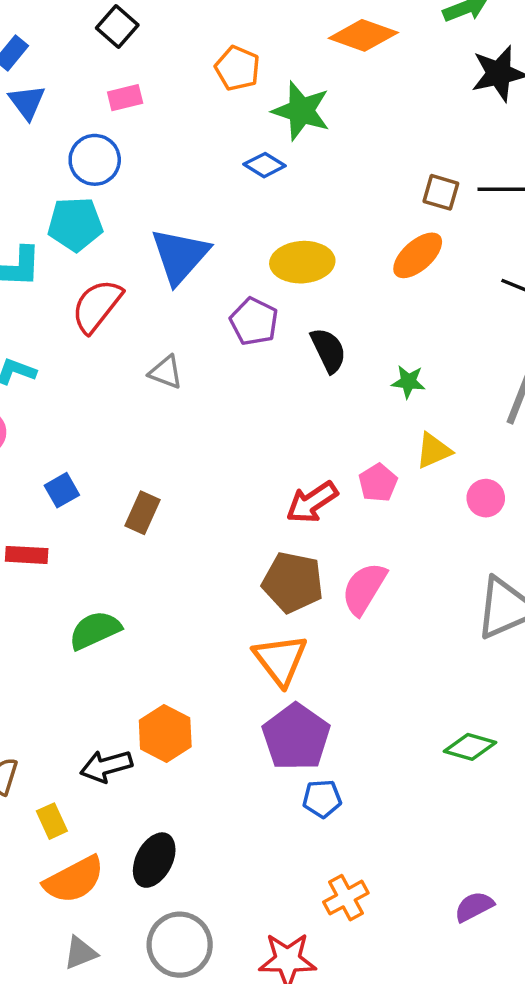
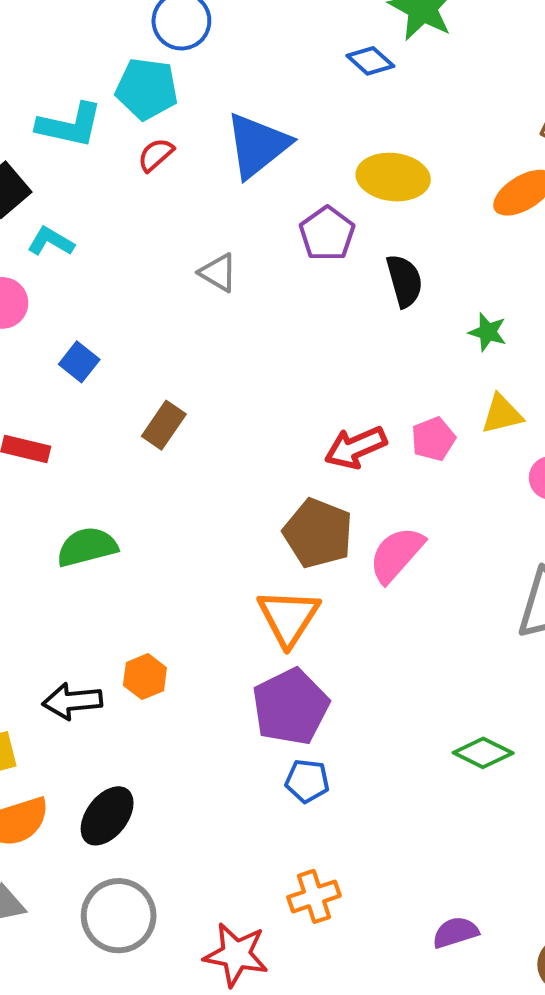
red semicircle: (97, 306) -> (156, 155), moved, size x0.6
blue square: (62, 490) -> (79, 362), moved, turned -32
orange hexagon: (165, 733) -> (145, 677), size x0.7

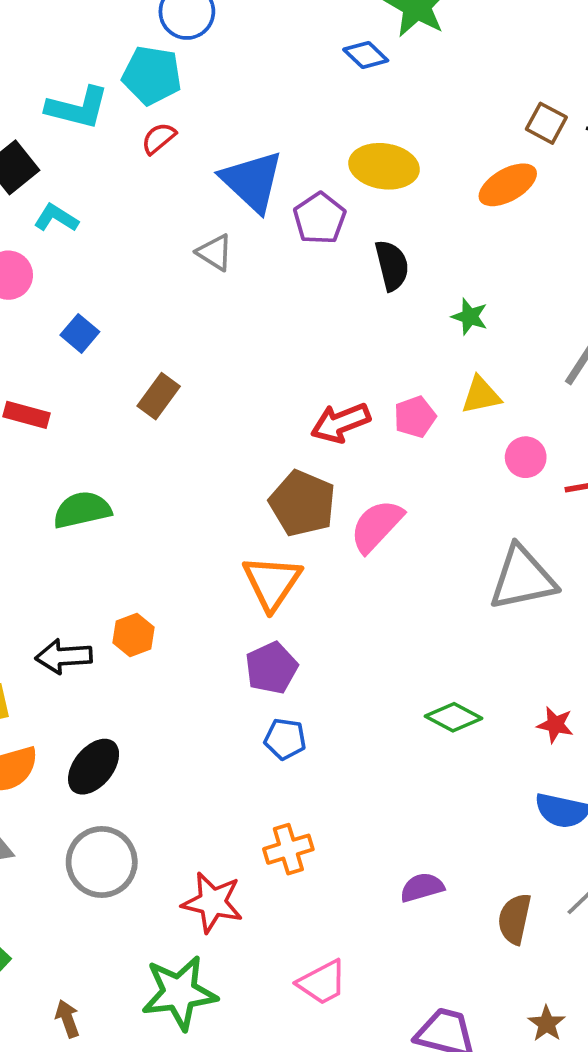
blue triangle: (257, 145) -> (252, 181), moved, turned -40
purple pentagon: (291, 707) -> (271, 668), size x0.7

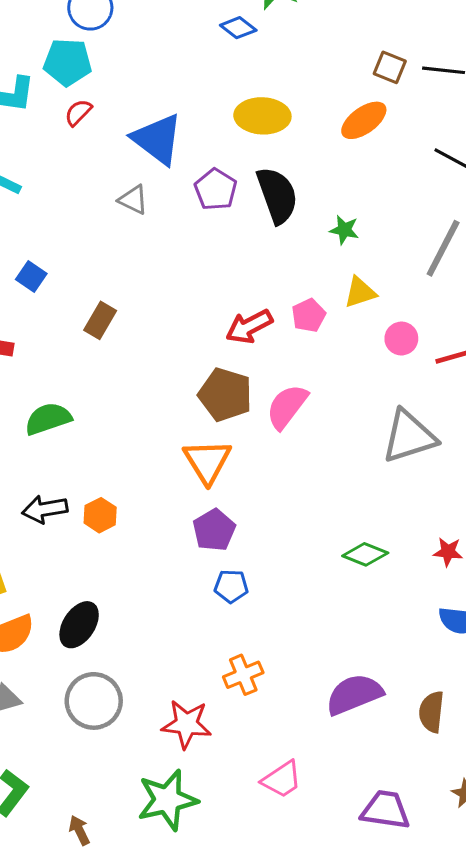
purple pentagon: (320, 218) -> (216, 189), moved
black semicircle: (392, 265) -> (277, 195), size x1.4
black arrow: (64, 656) -> (45, 509), moved
purple semicircle: (422, 887) -> (354, 694), size x1.6

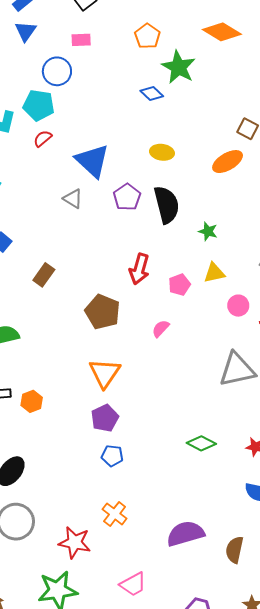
yellow ellipse: (262, 116) -> (162, 152), size x0.7
red arrow: (249, 326) -> (139, 269), moved, turned -52
brown pentagon: (225, 395) -> (103, 312), moved
pink semicircle: (287, 407) -> (161, 329), moved, size x0.6
orange cross: (243, 675) -> (115, 514), turned -35

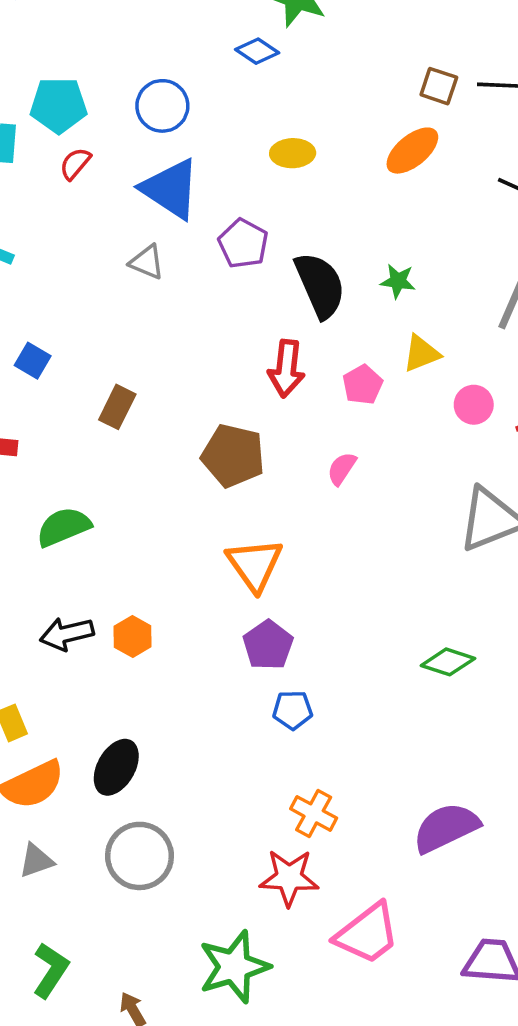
blue circle: (57, 71) -> (162, 106), moved
black semicircle: (167, 205) -> (320, 285), moved
red star: (75, 542) -> (289, 878), moved
pink trapezoid: (133, 584) -> (367, 934), size x1.4

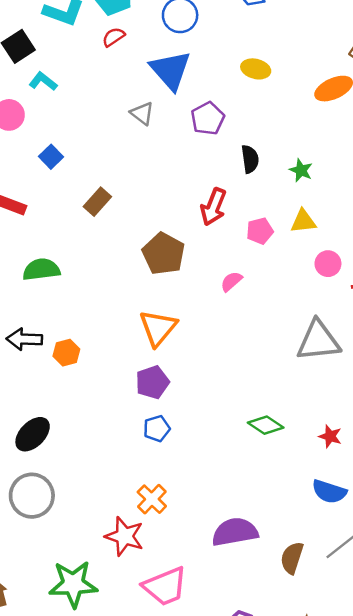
black semicircle: (320, 285) -> (250, 159), size x0.6
blue pentagon: (293, 710) -> (157, 429), turned -30

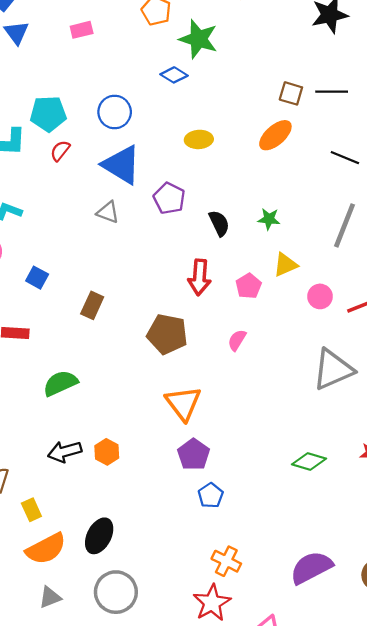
red star: (125, 536) -> (212, 603), turned -30

